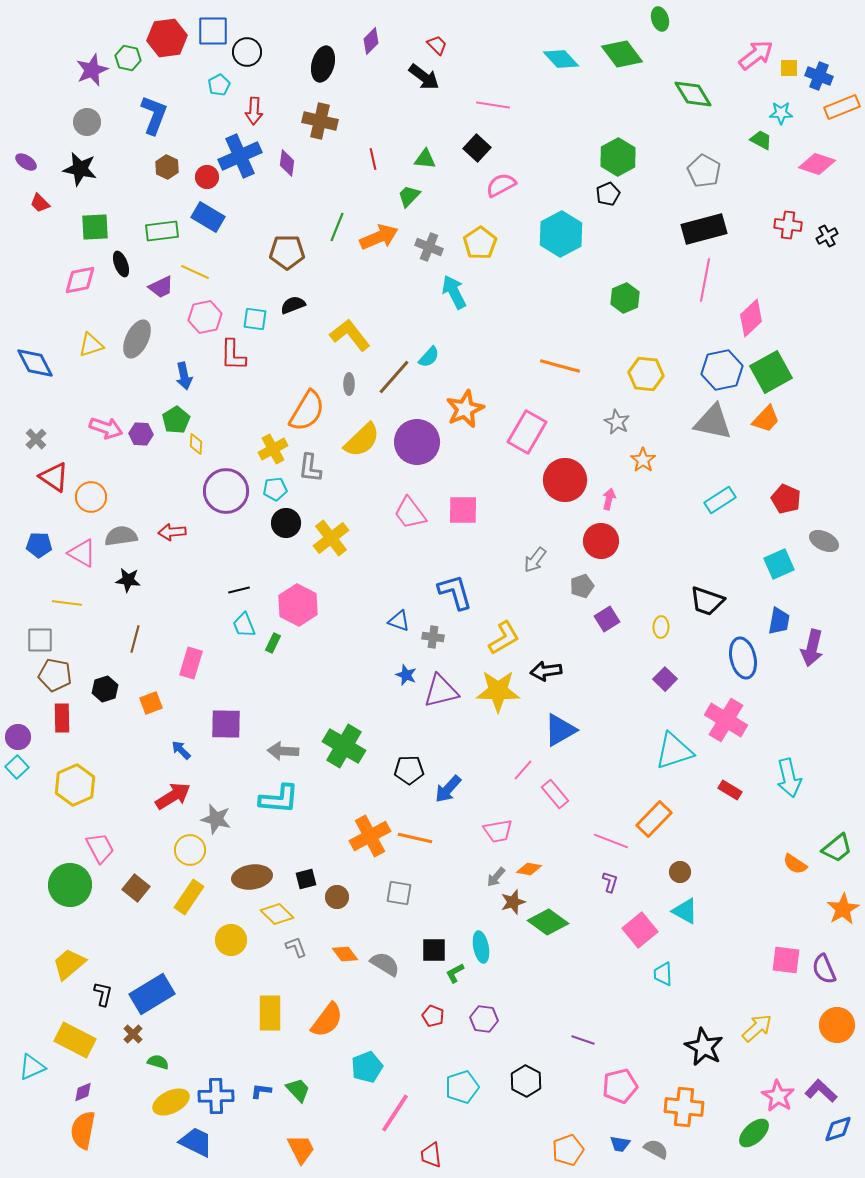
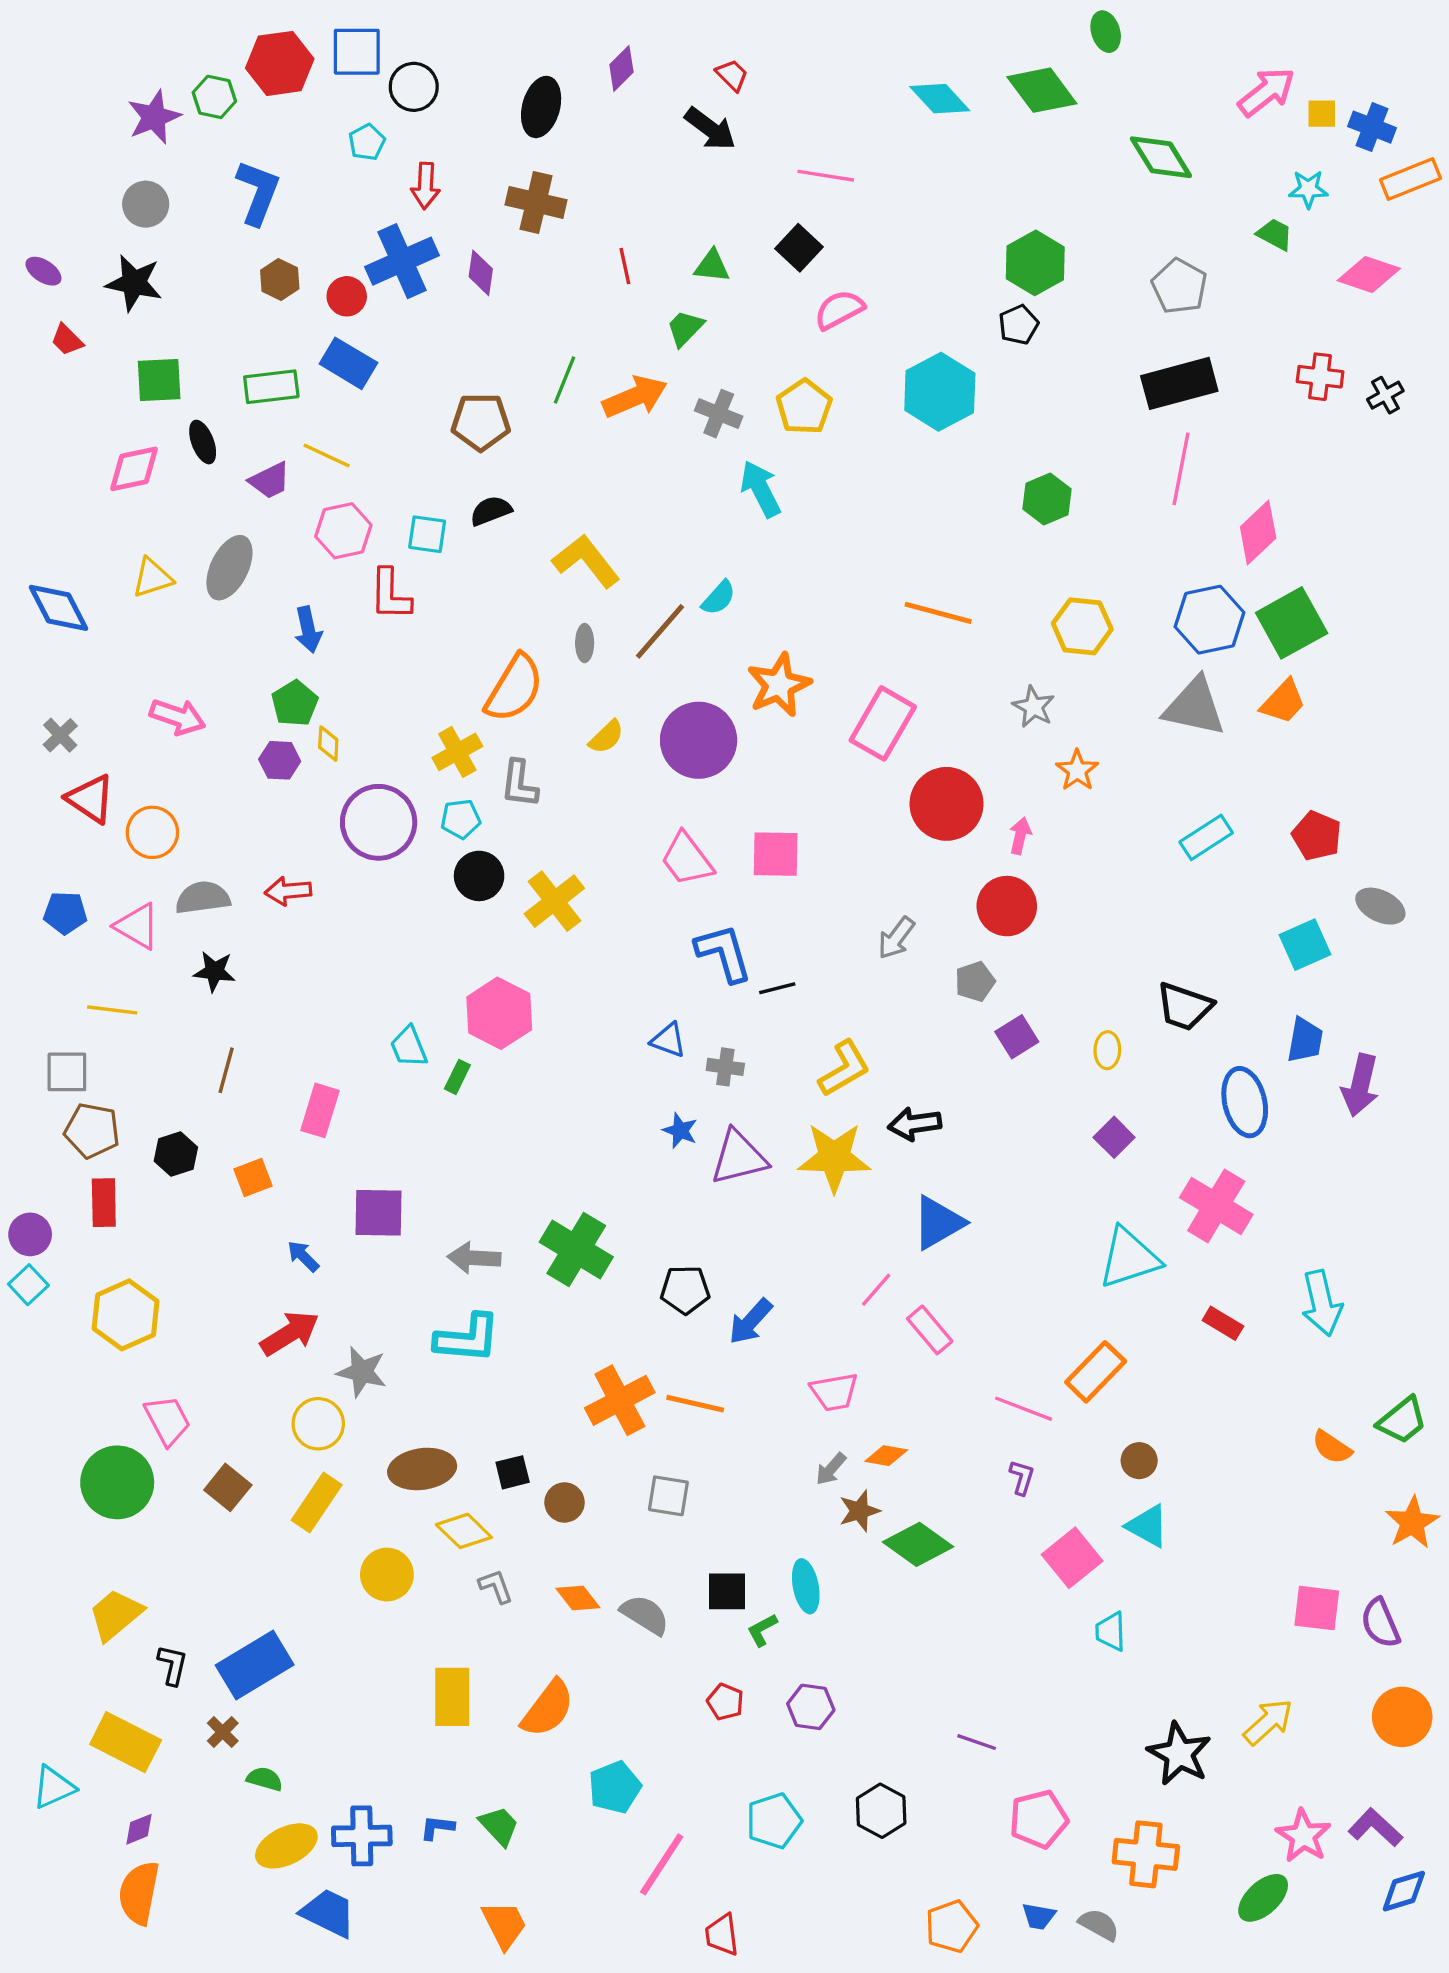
purple hexagon: (141, 434) -> (280, 760), moved
yellow semicircle: (362, 440) -> (606, 737), size x0.6
black line: (239, 590) -> (777, 988), moved
blue L-shape: (455, 592) -> (724, 953), moved

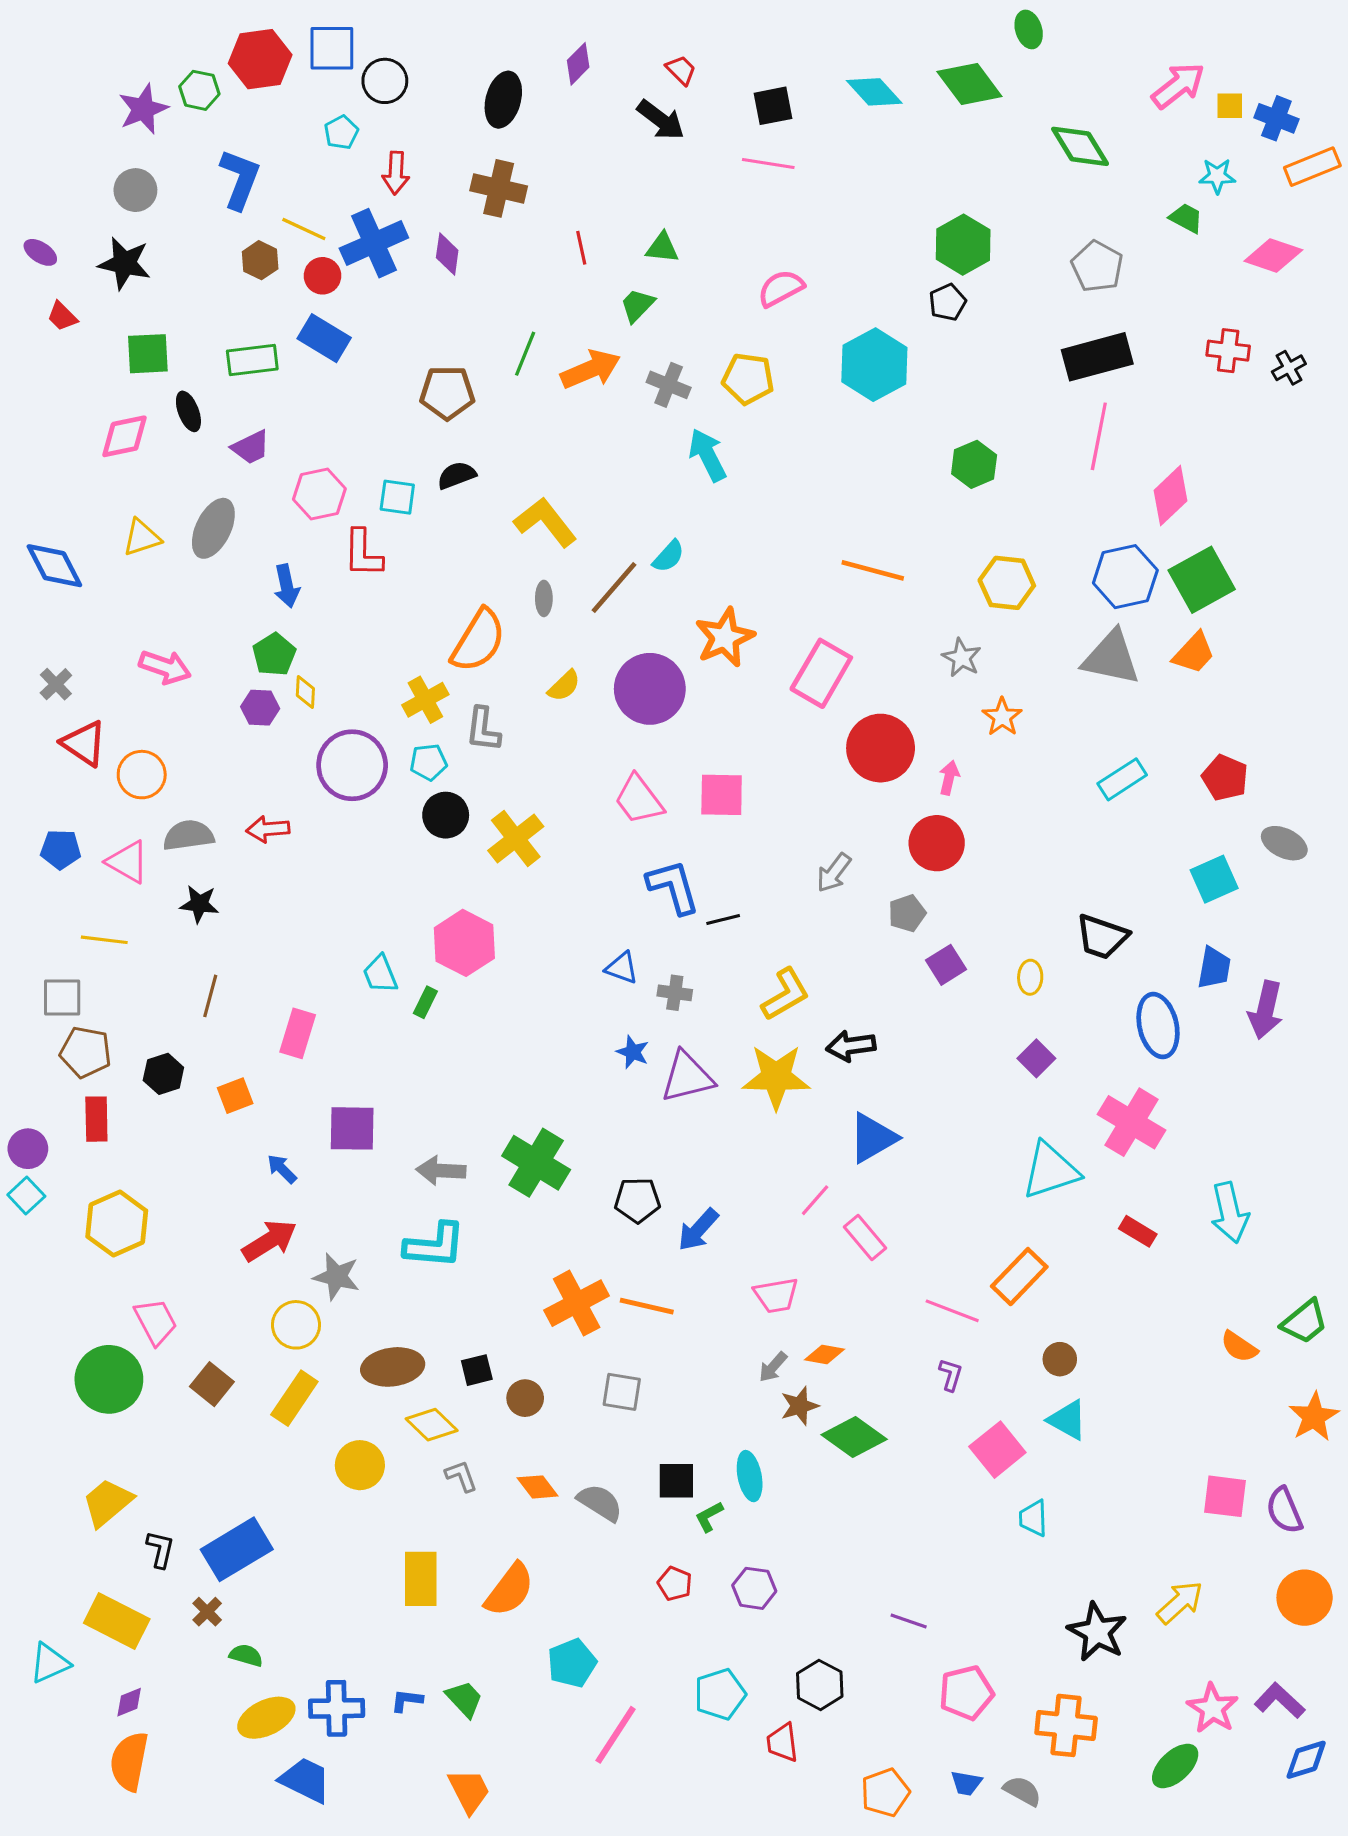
black square: (799, 248) -> (773, 106), moved, turned 36
yellow pentagon: (804, 407) -> (748, 379), turned -30
yellow line: (327, 455) -> (304, 229), moved
red trapezoid: (722, 1935) -> (782, 1743), moved

